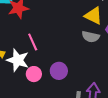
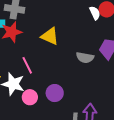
yellow triangle: (93, 16) -> (50, 36), moved

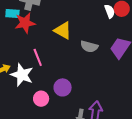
gray semicircle: (85, 57) -> (89, 47), moved
pink circle: (30, 97) -> (41, 99), moved

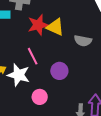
red star: (25, 23) -> (38, 25), moved
purple circle: (63, 87) -> (59, 71), moved

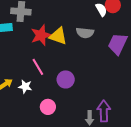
gray semicircle: (83, 41) -> (85, 33), moved
white star: (19, 75) -> (25, 87), size x0.6

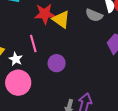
gray semicircle: (85, 33) -> (94, 15), moved
pink circle: (48, 107) -> (18, 83), moved, size x1.6

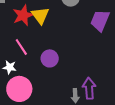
yellow triangle: (61, 19) -> (40, 15), turned 36

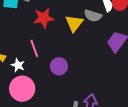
yellow triangle: (40, 15) -> (74, 23), moved

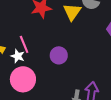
pink line: (34, 48) -> (24, 44), moved

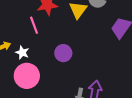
pink line: (24, 44) -> (34, 25), moved

